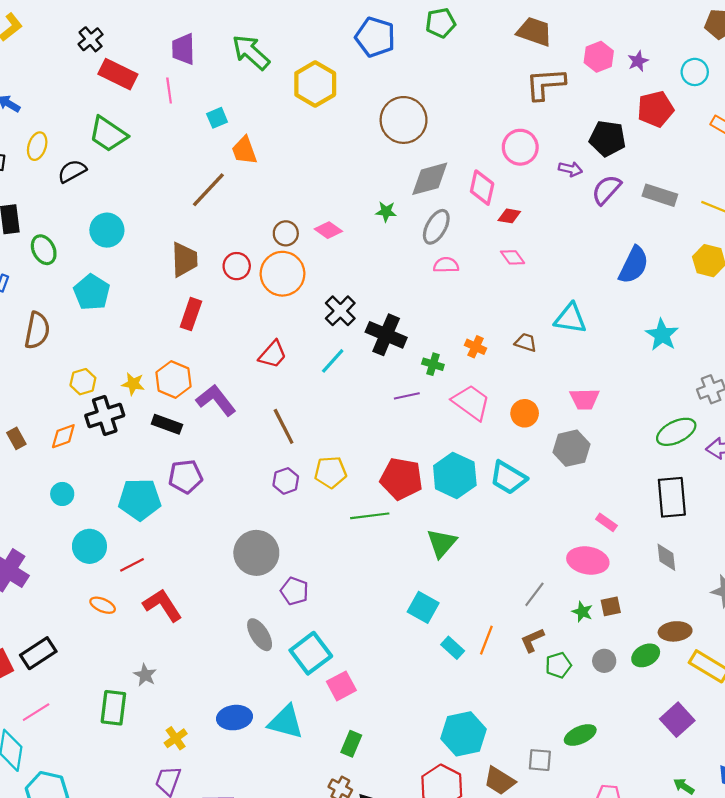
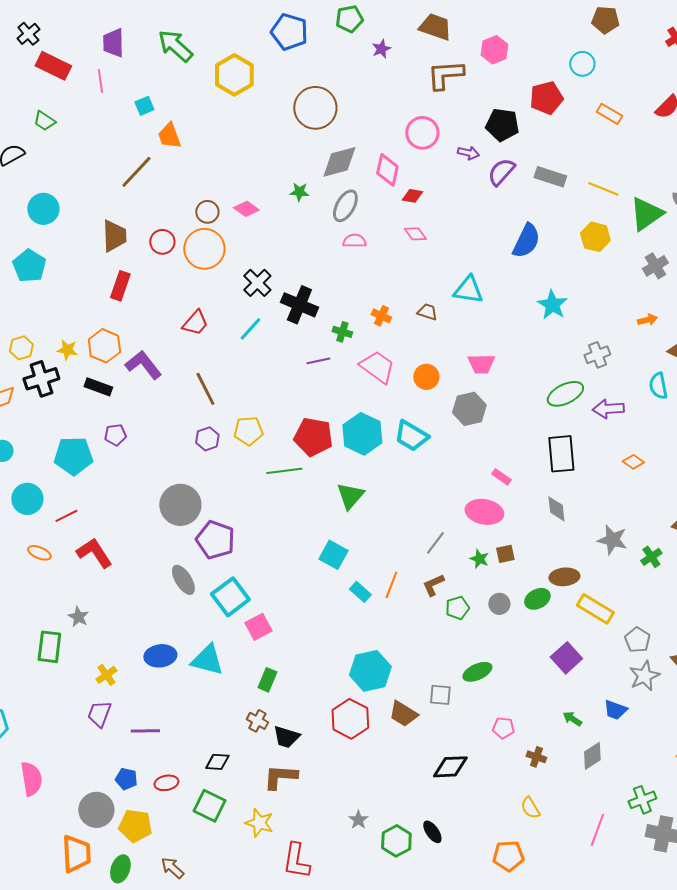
purple star: (638, 61) -> (381, 49), moved
green trapezoid: (108, 134) -> (44, 121), size x0.6
purple pentagon: (185, 477) -> (115, 435), size x0.7
purple pentagon: (294, 591) -> (215, 540), size x1.5

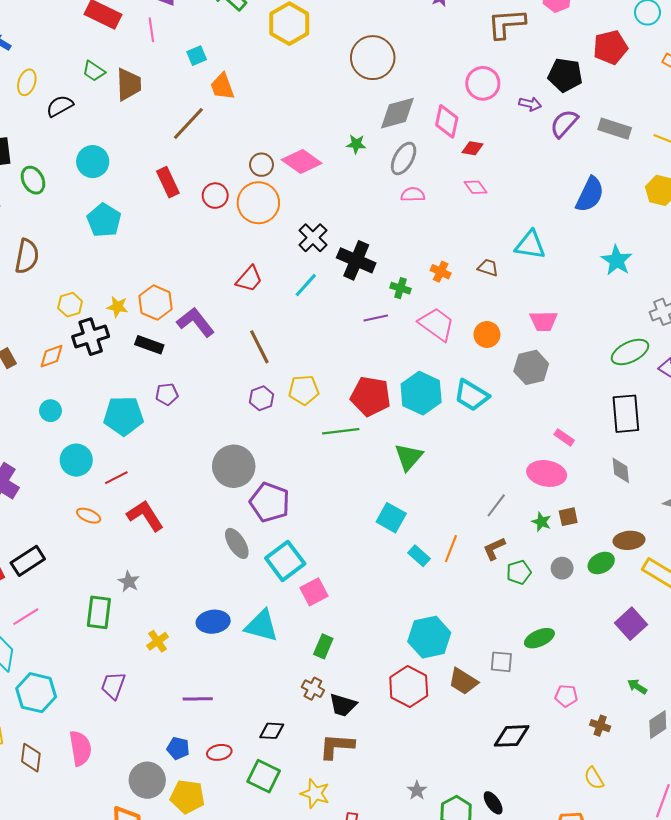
pink diamond: (246, 209) -> (302, 162), size x1.5
brown trapezoid: (114, 236) -> (129, 84), moved
cyan pentagon: (29, 266) -> (104, 220), moved
red rectangle: (120, 286) -> (168, 182), moved, turned -44
purple trapezoid: (99, 714) -> (113, 685), moved

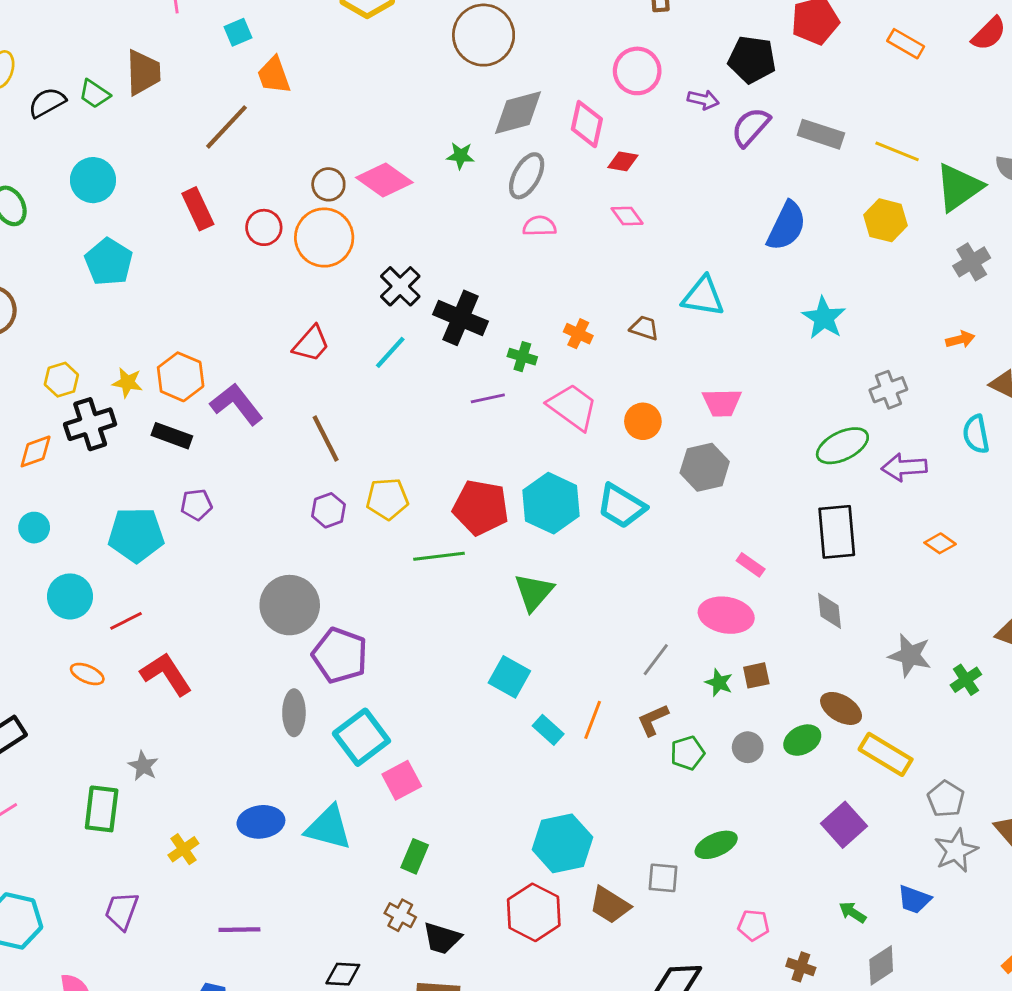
green trapezoid: (94, 71) -> (94, 94), moved
brown ellipse: (629, 540) -> (841, 708), turned 36
gray ellipse: (237, 543) -> (294, 713), turned 32

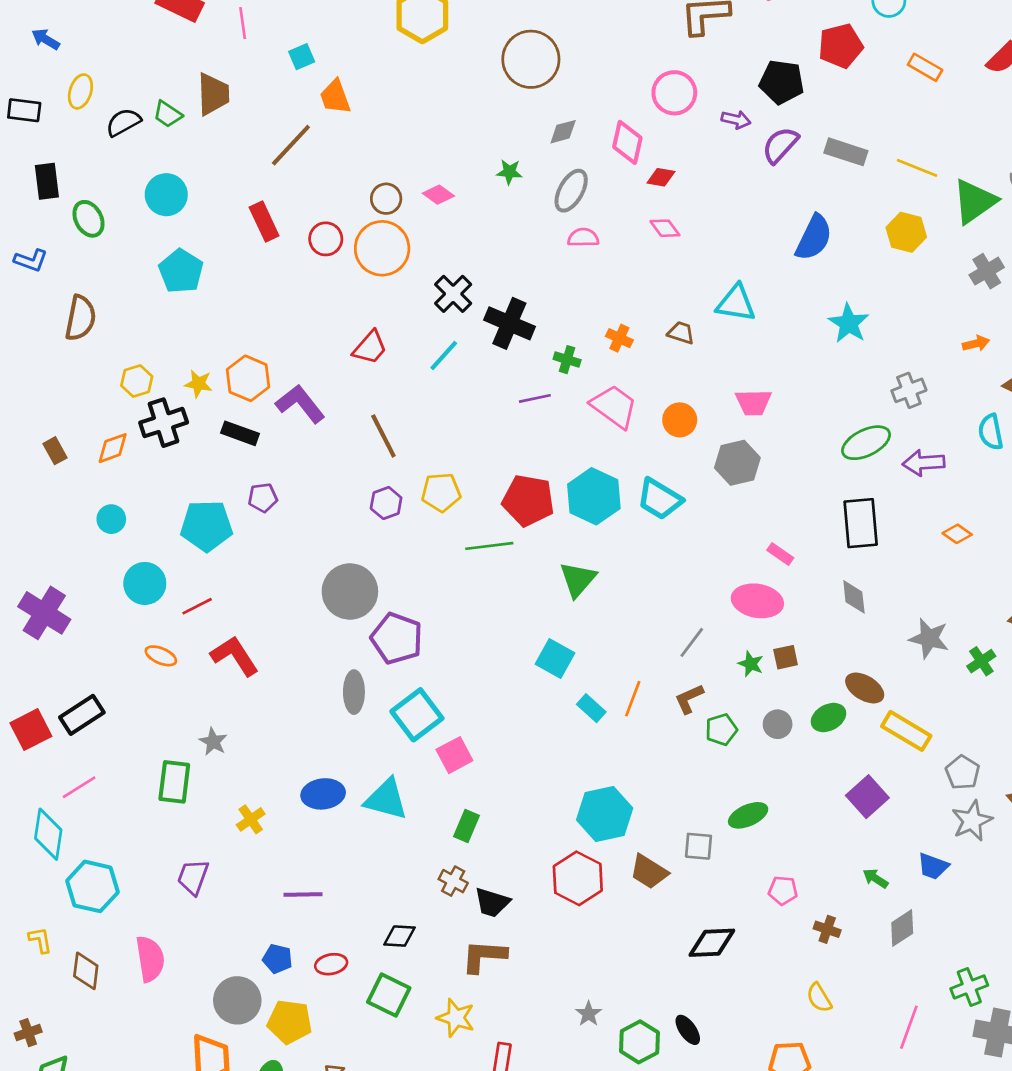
gray diamond: (518, 113) -> (563, 132), size x0.6
pink diamond: (384, 180) -> (438, 195), size x0.6

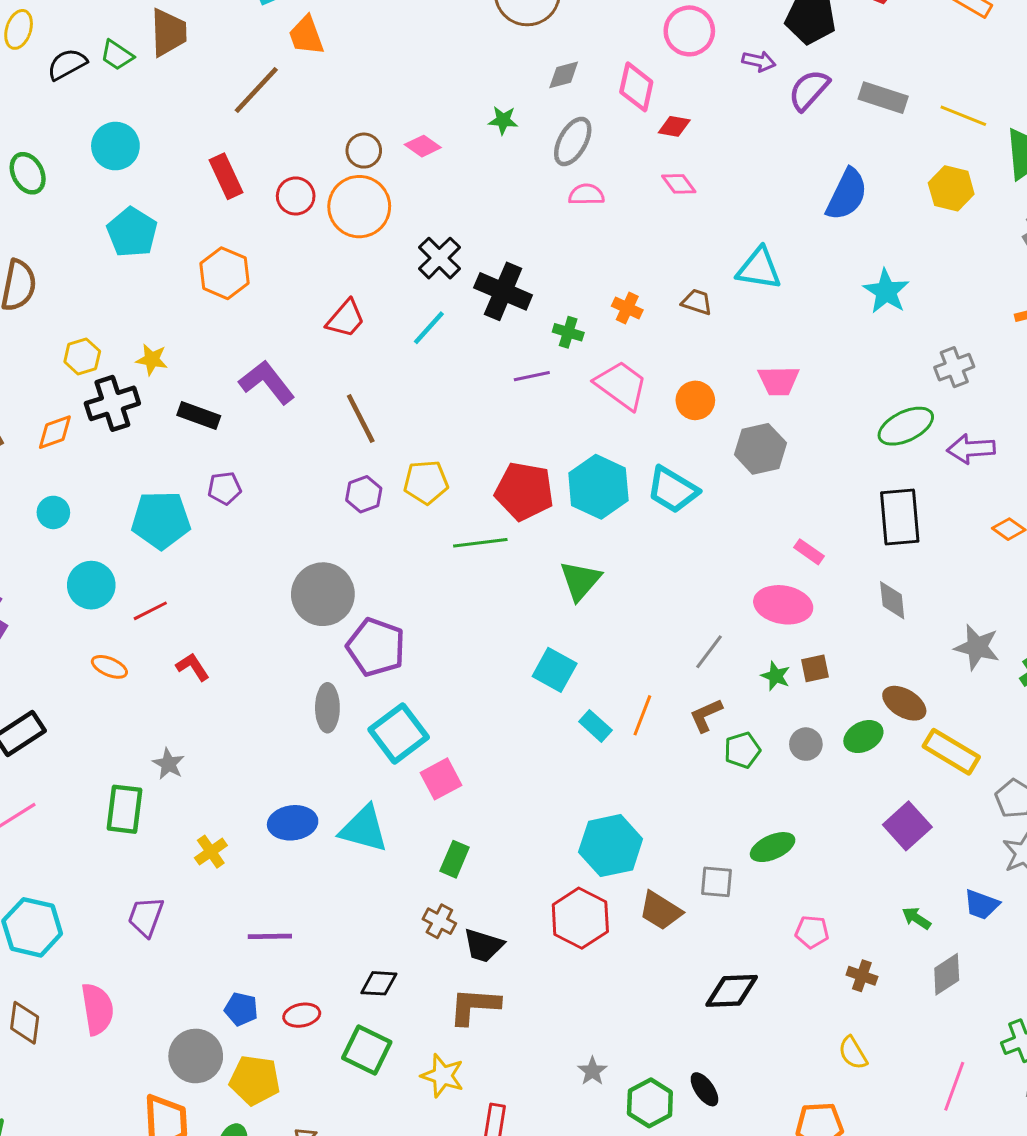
orange hexagon: (248, 378) -> (224, 273), moved
red L-shape: (235, 656) -> (193, 667), size x0.6

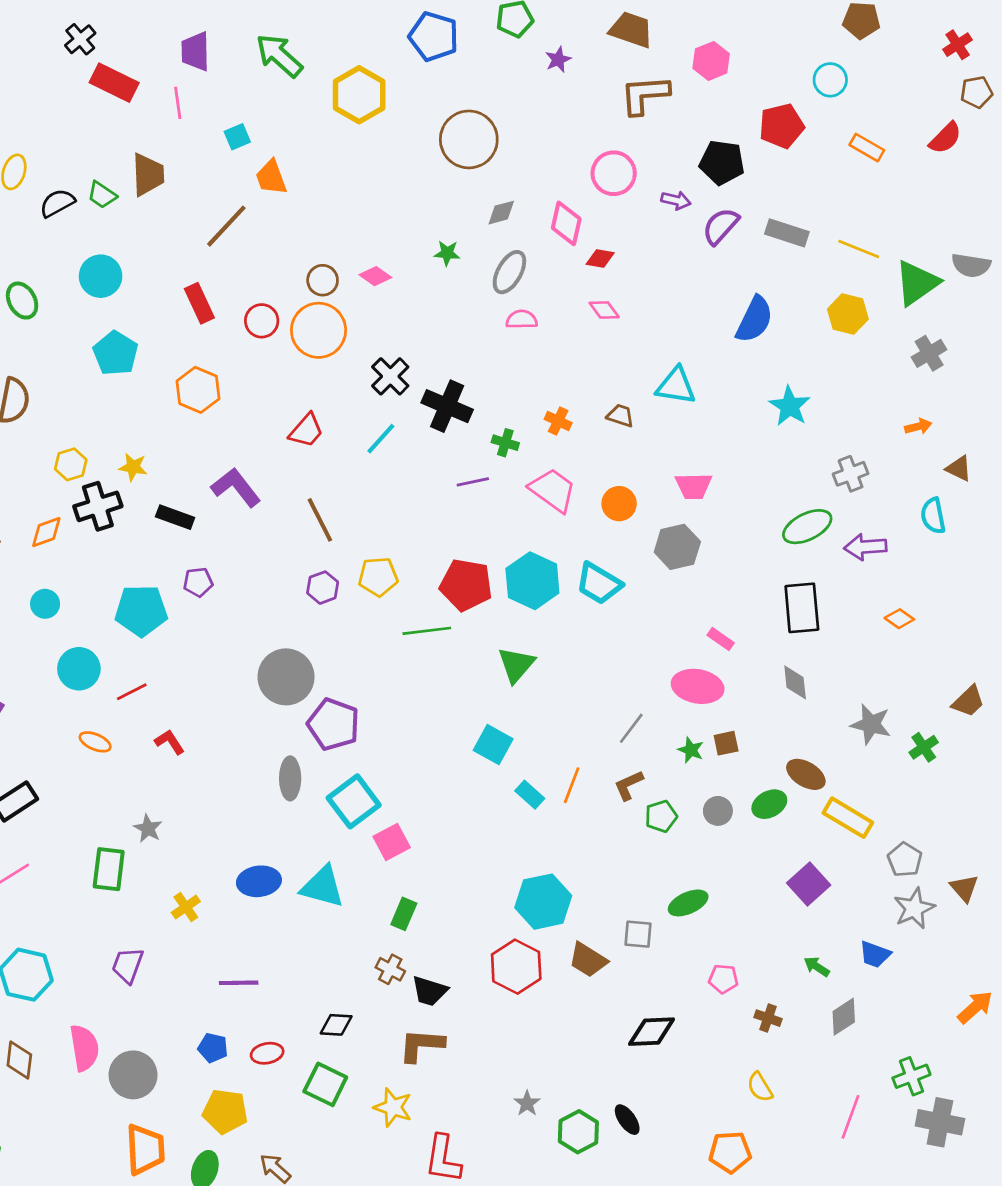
gray circle: (196, 1056) -> (133, 1075), moved

